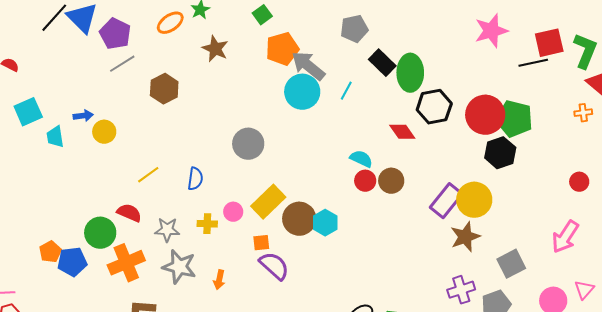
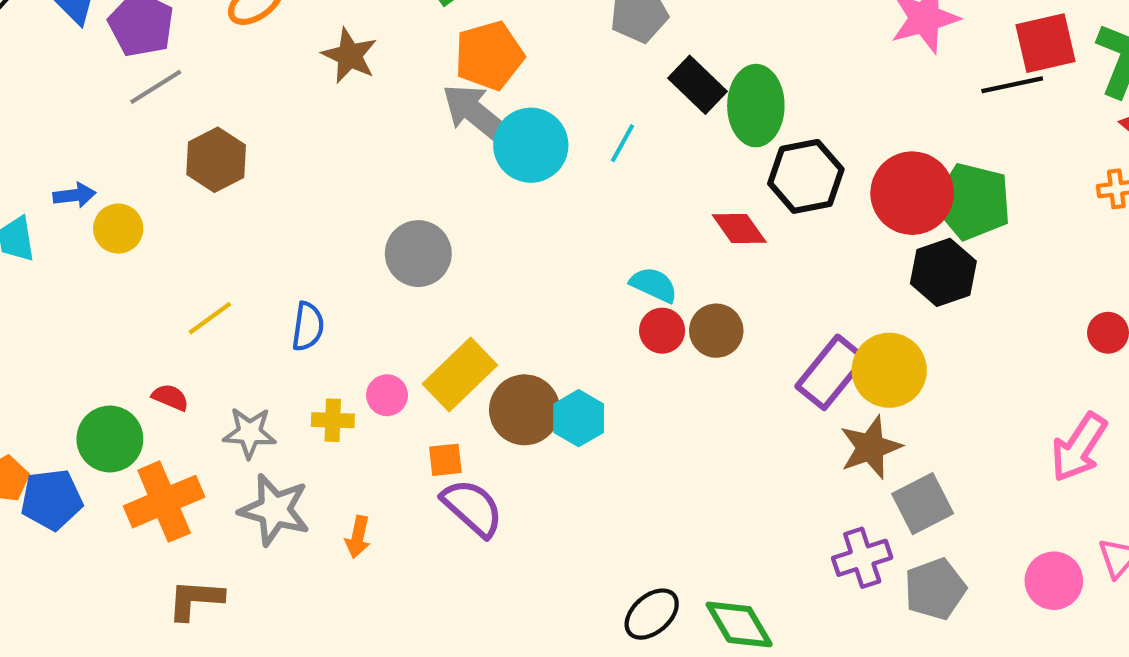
gray arrow: (308, 66) -> (477, 114), moved
brown hexagon: (164, 89) -> (216, 160), moved
red semicircle: (129, 213) -> (170, 397), size x0.7
gray square: (511, 264) -> (923, 504), moved

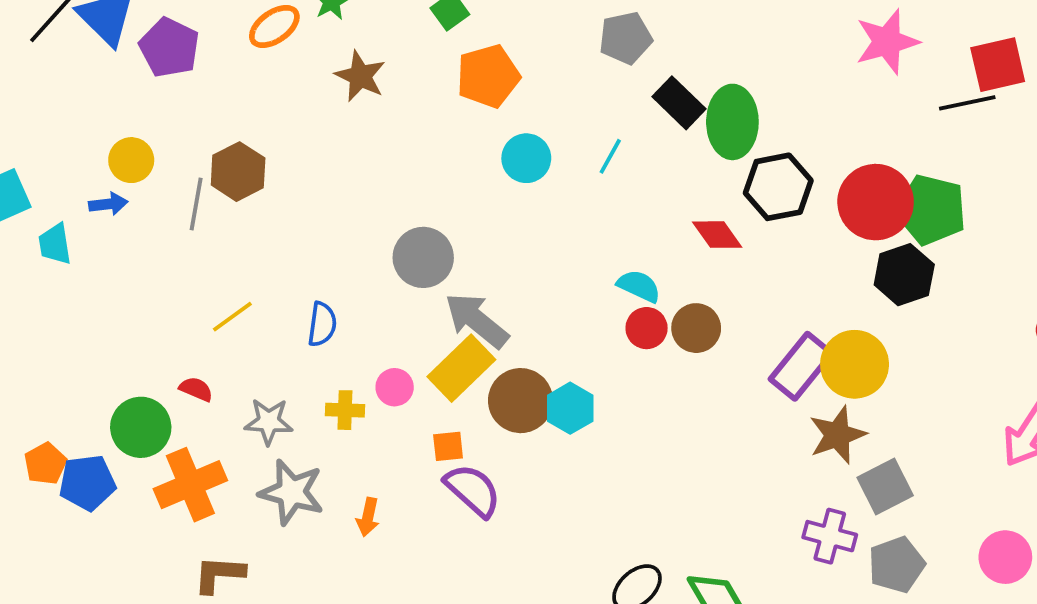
gray line: (156, 87) -> (196, 204), moved, turned -48
gray arrow: (477, 114) -> (477, 320), moved
cyan circle: (531, 145) -> (526, 158), size x0.7
yellow circle: (118, 229) -> (131, 160), moved
purple cross: (862, 558) -> (830, 536), turned 33

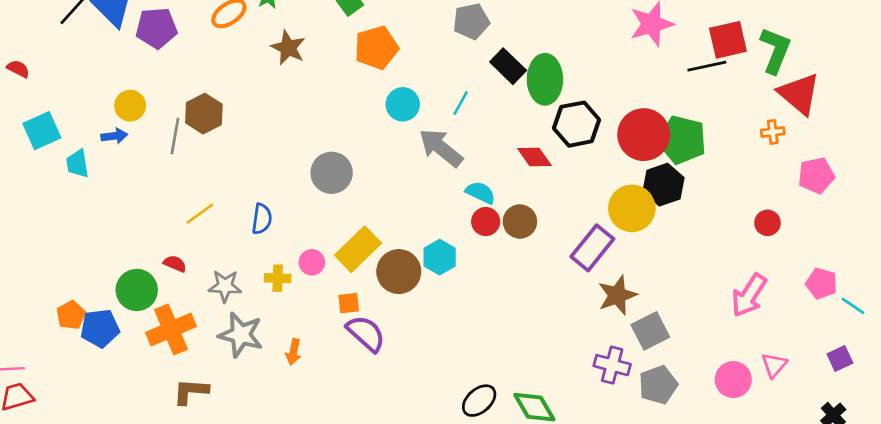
purple pentagon: (169, 47) -> (156, 28), turned -30
gray arrow: (477, 320) -> (441, 148), moved
yellow circle: (855, 364) -> (632, 208), moved
cyan hexagon: (570, 408) -> (440, 257), moved

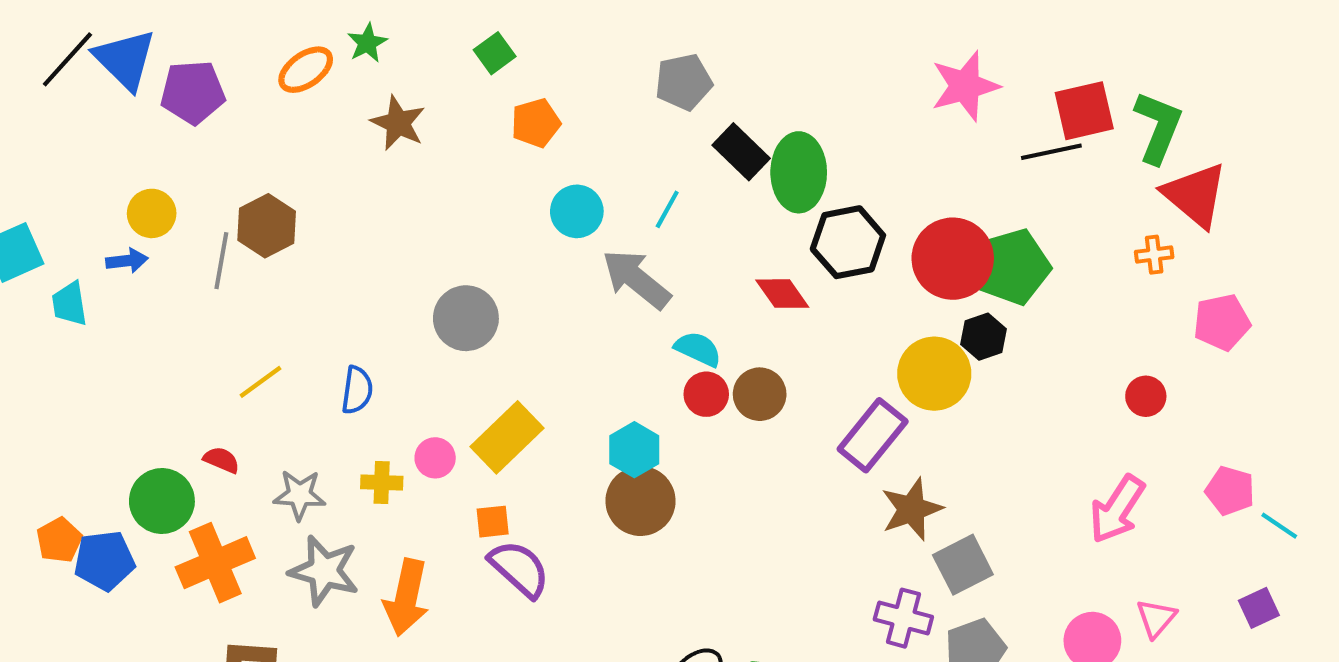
orange pentagon: (376, 48) -> (536, 123), size x0.7
green pentagon: (682, 140) -> (1012, 267), turned -30
black hexagon: (663, 185) -> (984, 337), size x0.7
brown circle: (399, 272) -> (640, 501), moved
orange arrow: (293, 352) -> (406, 598), size x1.8

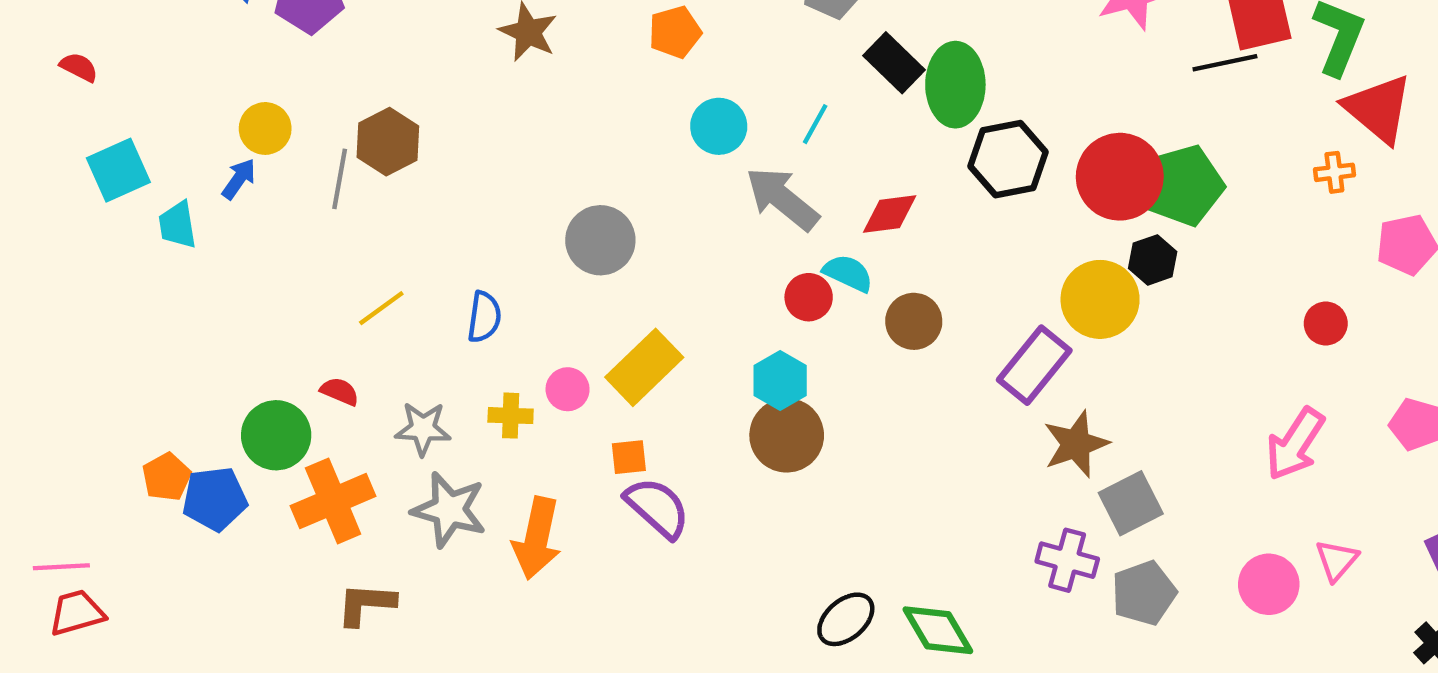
blue arrow: (127, 261) -> (239, 179), turned -48
red diamond: (782, 294) -> (890, 214), moved, turned -62
red circle: (706, 394) -> (809, 297), moved

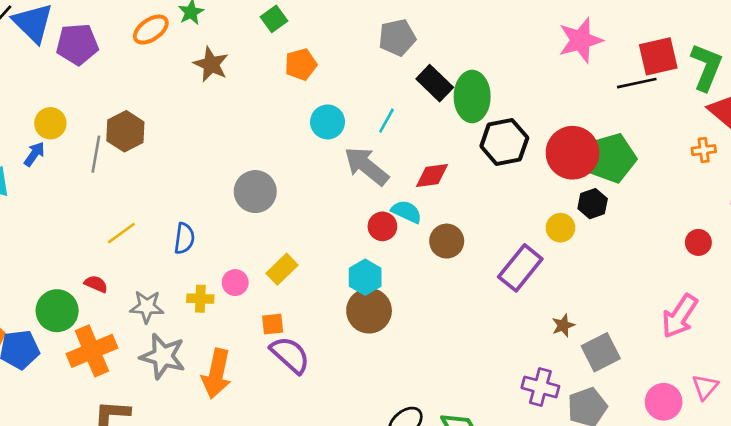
yellow circle: (1100, 299) -> (560, 228), size x0.6
yellow rectangle: (644, 367) -> (282, 269), size x0.7
brown star: (1076, 444) -> (563, 325), moved, size x0.6
gray square: (1131, 503) -> (601, 352), moved

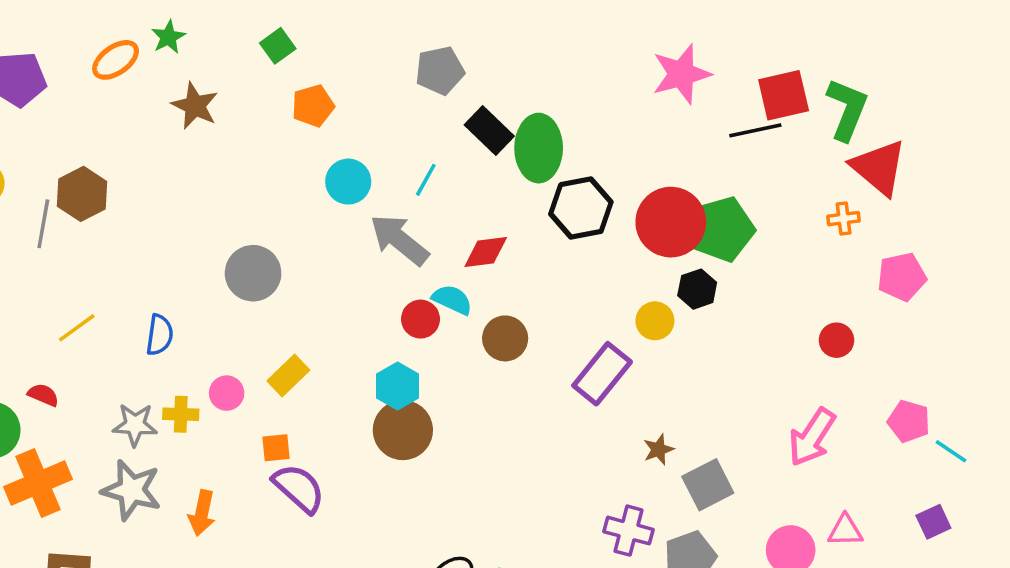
gray star: (147, 307) -> (135, 425), moved
orange arrow: (216, 374) -> (202, 513), size x0.7
pink triangle: (705, 387) -> (845, 531), turned 48

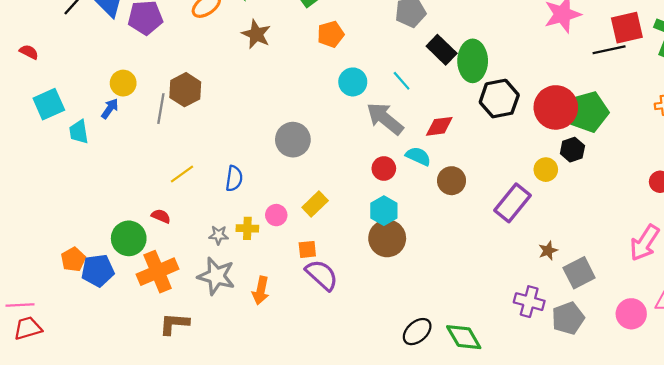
cyan line: (426, 180) -> (402, 81), turned -70
red circle: (420, 319) -> (384, 168), moved
gray star: (135, 425) -> (219, 235), size x0.7

